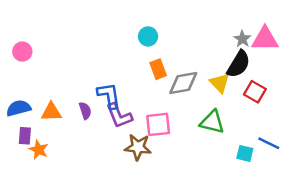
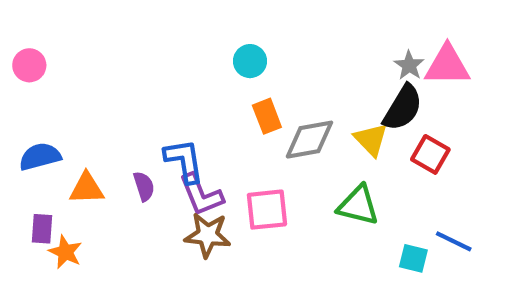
pink circle: (22, 52) -> (29, 65), moved
blue semicircle: (19, 108) -> (40, 157), moved
brown star: (138, 147) -> (208, 235), moved

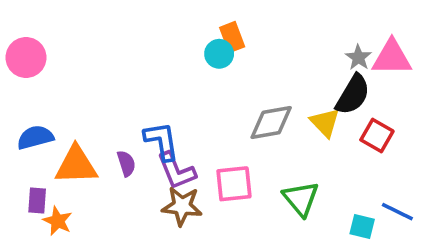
pink circle: (29, 65) -> (26, 58), size x1.4
orange rectangle: (267, 116) -> (232, 37), moved
orange triangle: (87, 188) -> (76, 165), size x1.4
green triangle: (358, 205) -> (301, 199), moved, turned 36

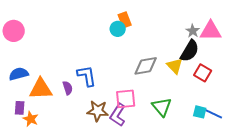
purple L-shape: (176, 171) -> (118, 115), moved, turned 55
cyan square: (362, 227) -> (200, 112), moved

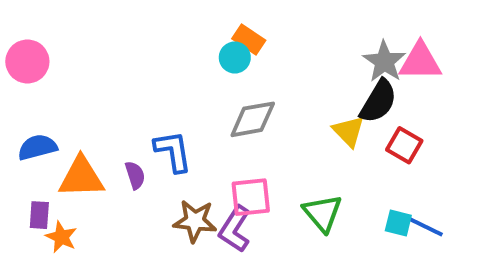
orange rectangle: (125, 20) -> (249, 40), turned -35
gray star: (193, 31) -> (384, 61), size x1.5
gray diamond: (146, 66) -> (253, 119), moved

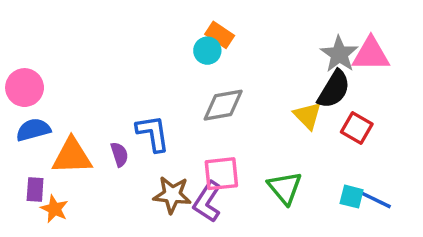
pink circle: (27, 61) -> (25, 88), moved

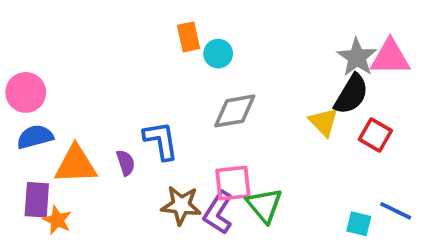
orange rectangle: (220, 35) -> (189, 37), moved, turned 44
green triangle: (285, 188) -> (264, 205), moved
purple rectangle: (35, 190) -> (37, 200), size x1.4
cyan square: (352, 197) -> (359, 224), moved

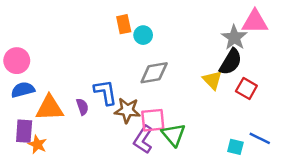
pink triangle: (390, 57) -> (255, 22), moved
brown star: (181, 205) -> (127, 110), moved

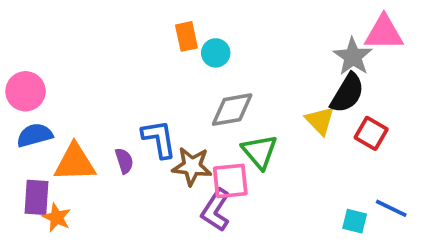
green triangle: (174, 135) -> (260, 152), moved

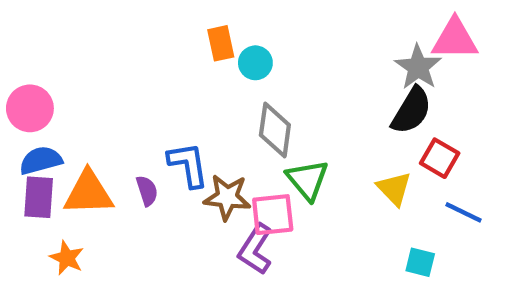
gray diamond: (232, 110) -> (275, 130), turned -72
yellow triangle: (320, 121) -> (394, 189), moved
purple rectangle: (36, 197) -> (39, 197), moved
blue line: (391, 208) -> (463, 212), moved

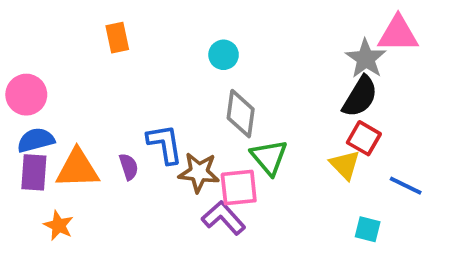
orange rectangle: (221, 43) -> (117, 38), moved
red square: (440, 158) -> (364, 138), moved
purple L-shape: (255, 249) -> (224, 218), turned 105

